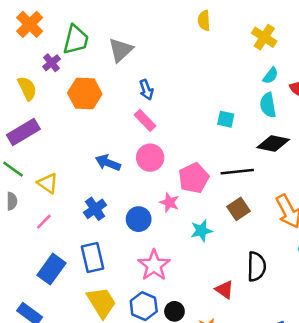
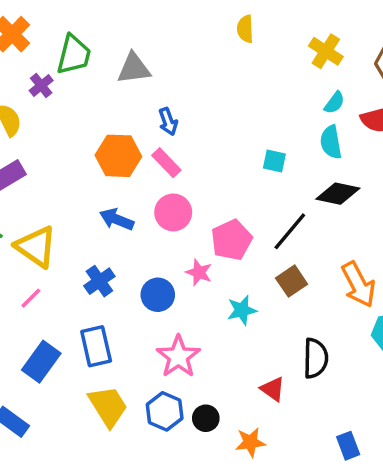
gray triangle: (121, 50) -> (134, 68), turned 36
orange hexagon: (85, 94) -> (118, 156), moved
black line: (237, 172) -> (290, 231), turned -44
yellow triangle: (48, 183) -> (36, 247), size x1.5

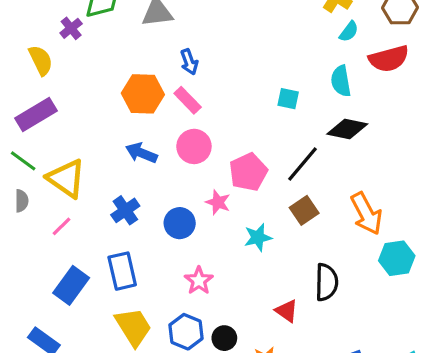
cyan semicircle: (334, 103) -> (349, 32), moved
pink star: (178, 357) -> (199, 281), size x0.7

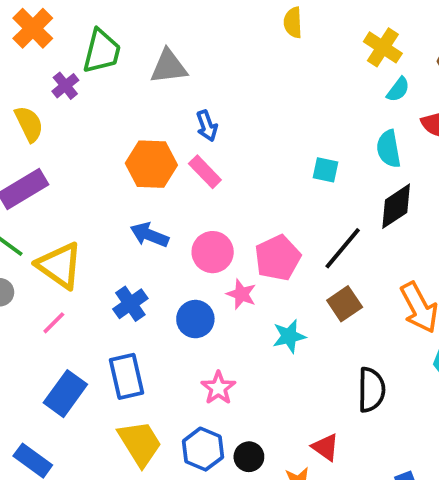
black diamond: (347, 129) -> (396, 206), turned -45
pink circle: (194, 146) -> (213, 252), moved
red triangle: (287, 311) -> (325, 447), moved

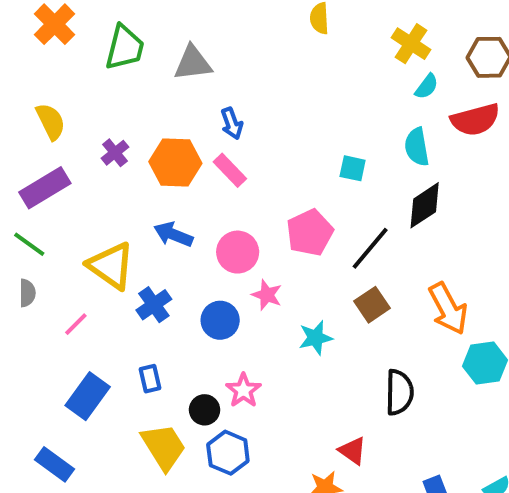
purple cross: (65, 86) -> (115, 153), moved
pink pentagon: (278, 258) -> (310, 233), moved
yellow triangle: (60, 265) -> (111, 266), moved
blue rectangle: (127, 376) -> (150, 379), size x0.6
black circle: (249, 457) -> (205, 410), moved

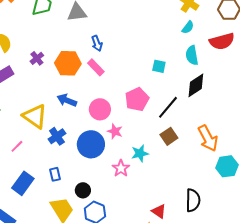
cyan semicircle: (427, 86) -> (188, 27), moved
blue circle: (220, 320) -> (91, 144), size x1.4
pink star: (243, 390) -> (121, 168), moved
black semicircle: (399, 392) -> (193, 200), moved

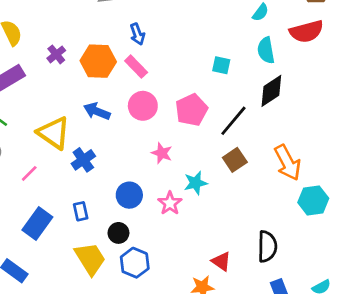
pink circle: (100, 109) -> (143, 106), moved
blue circle: (91, 144) -> (129, 195), moved, size x0.7

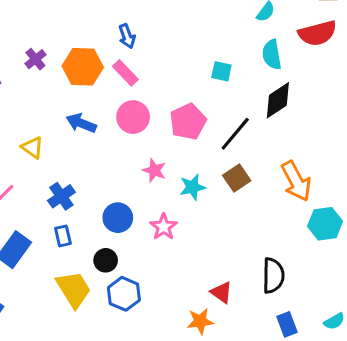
yellow triangle: (54, 133) -> (32, 148), size x0.6
blue cross: (83, 160) -> (61, 196), moved
cyan star: (196, 183) -> (192, 187), moved

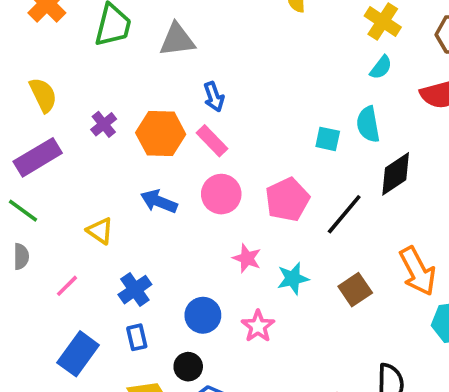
cyan semicircle: (272, 55) -> (368, 124), moved
brown square: (237, 178) -> (355, 290), moved

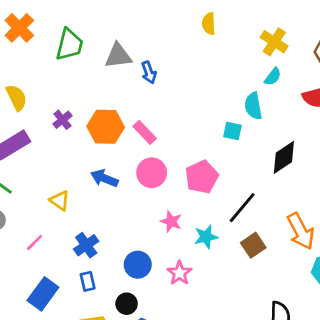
blue arrow: (214, 97) -> (149, 72), moved
cyan semicircle: (368, 124) -> (253, 106), moved
black line: (344, 214) -> (242, 208), moved

